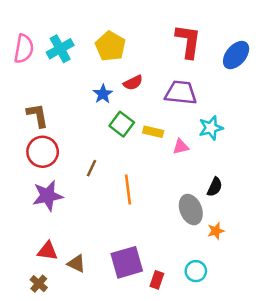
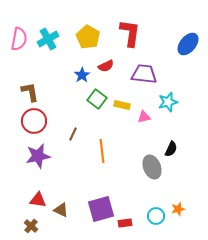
red L-shape: (188, 41) -> (130, 33), moved
orange star: (216, 231) -> (178, 209), moved
red rectangle: (157, 280) -> (125, 223), turned 64

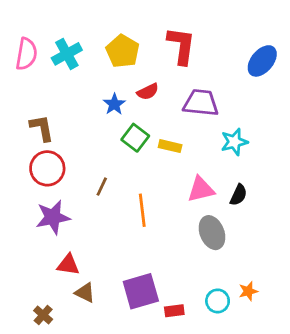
pink triangle: (144, 117) -> (201, 189), moved, size x1.5
black semicircle: (171, 149) -> (239, 195), moved
red triangle: (38, 200) -> (68, 265), moved

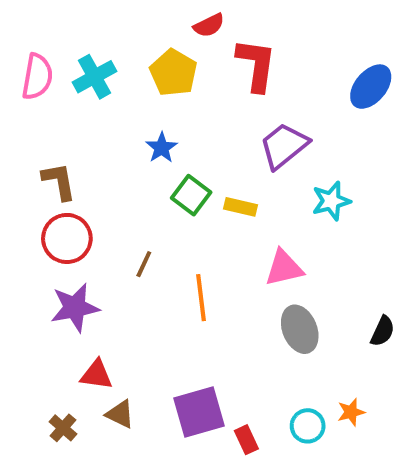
red semicircle: (148, 92) -> (209, 25), moved
purple trapezoid: (201, 103) -> (284, 146), turned -45
black semicircle: (239, 195) -> (383, 331), moved
red rectangle: (174, 311) -> (246, 440), turned 72
brown cross: (43, 315) -> (63, 428), moved

